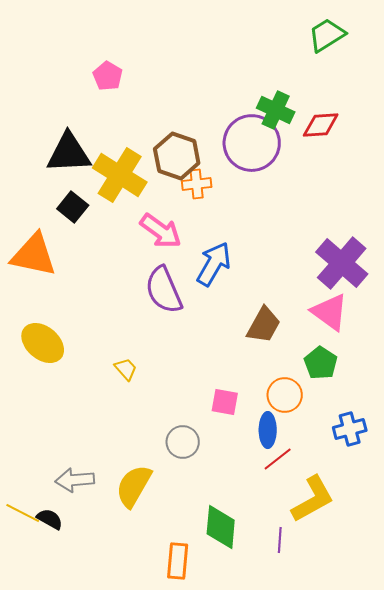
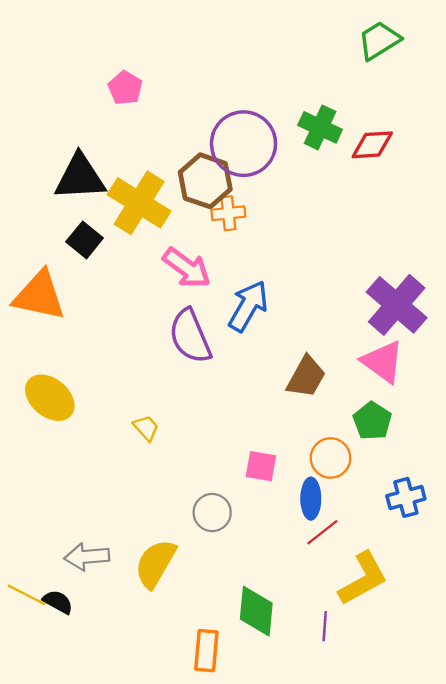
purple circle: (252, 143) -> (244, 144), moved

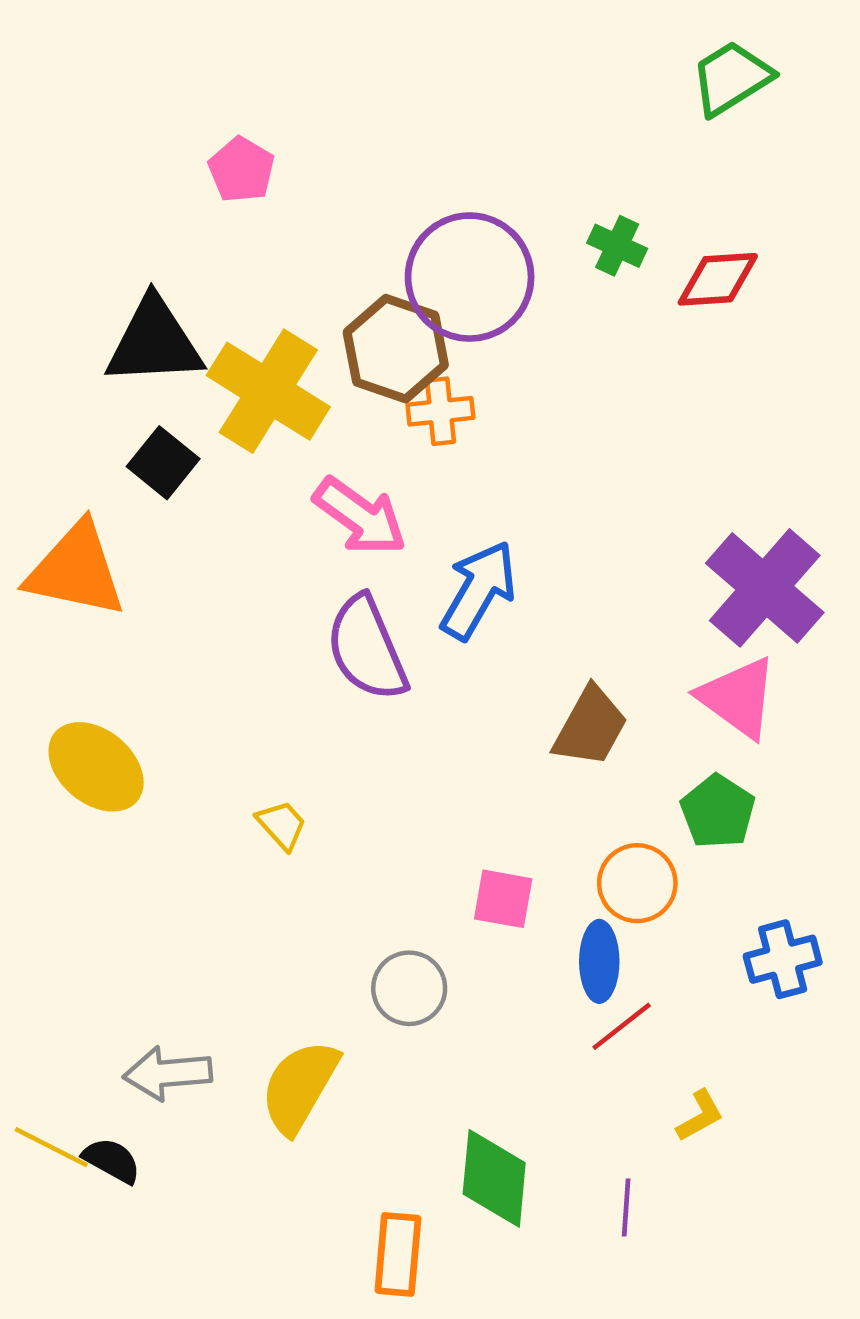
green cross: (320, 127) -> (617, 246), size x0.7
yellow L-shape: (363, 579) -> (700, 1116), size x0.5

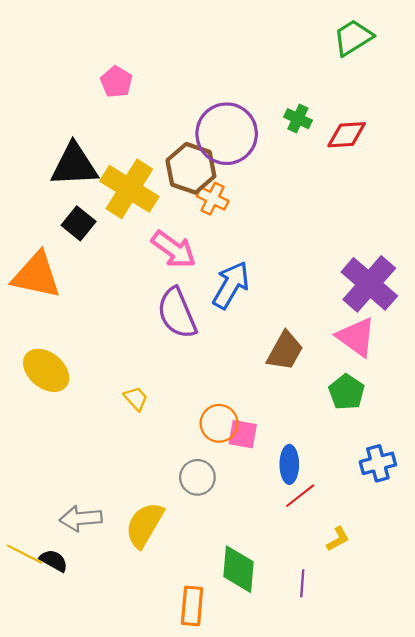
orange cross: (440, 411) -> (213, 199), turned 32
orange circle: (637, 883) -> (219, 423), moved

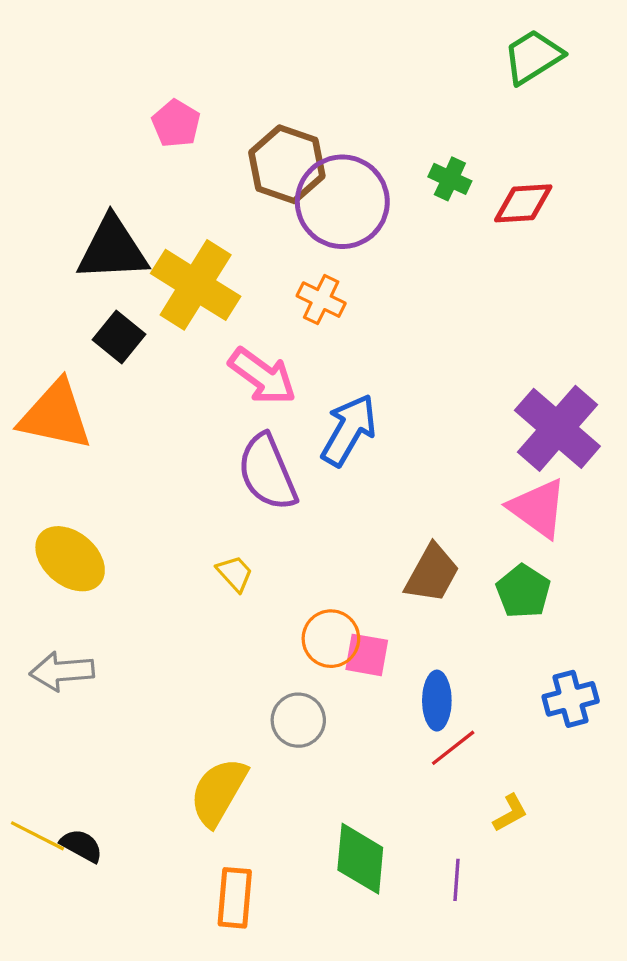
brown hexagon: (191, 168) -> (287, 164), moved
brown trapezoid: (285, 351) -> (432, 573), moved
yellow trapezoid: (136, 398) -> (235, 573), moved
gray arrow: (81, 518) -> (62, 671), moved
orange rectangle: (192, 606) -> (235, 898), moved

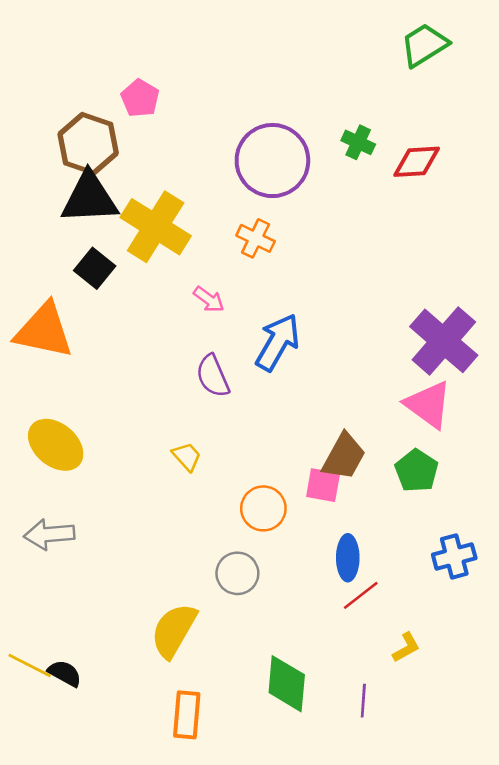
brown hexagon: (287, 164) -> (88, 144), moved
pink arrow: (262, 376) -> (209, 299), size x0.6
purple semicircle: (267, 472) -> (213, 376), size x0.7
pink square: (367, 655) -> (323, 485), moved

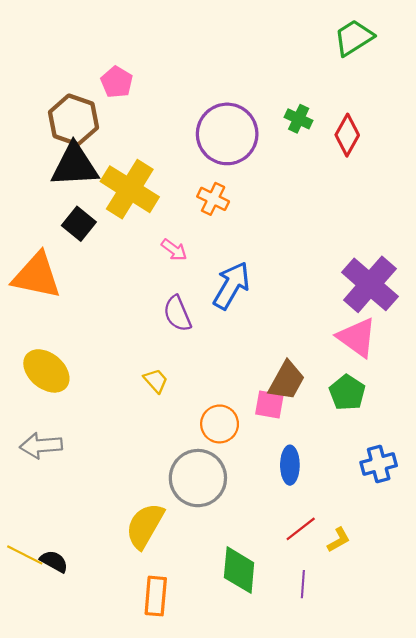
red diamond: (417, 162) -> (347, 135), turned -57
gray circle: (237, 573) -> (198, 478), size x1.6
red line: (361, 595) -> (301, 529), moved

